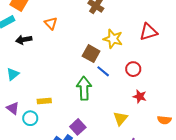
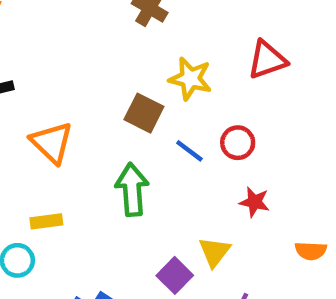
orange triangle: (51, 23) -> (52, 143), moved, size x1.5
blue line: (103, 71) -> (189, 151), moved
purple square: (78, 127) -> (175, 275), moved

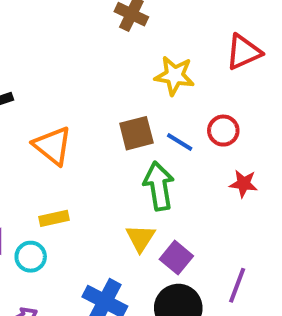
brown square: (144, 113) -> (136, 133), moved, turned -36
green arrow: (132, 190) -> (159, 186), moved
yellow triangle: (214, 252) -> (141, 238), moved

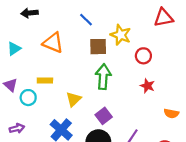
yellow star: (175, 76) -> (121, 35), moved
blue line: (180, 142) -> (86, 20), moved
orange triangle: (52, 146) -> (53, 43), turned -30
yellow triangle: (141, 238) -> (74, 99), moved

